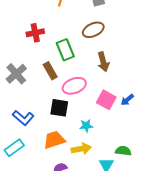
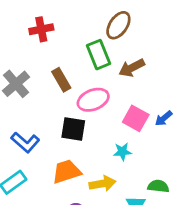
brown ellipse: (93, 30) -> (118, 25), turned -30
green rectangle: (65, 50) -> (98, 55), moved
brown arrow: (103, 62) -> (132, 68), turned 78
cyan star: (86, 126) -> (122, 152), moved

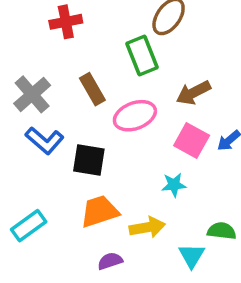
brown arrow: (132, 68) -> (193, 93), moved
black square: (73, 129) -> (89, 160), moved
blue L-shape: (25, 142) -> (45, 141), moved

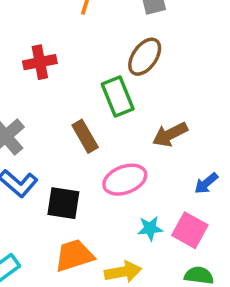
brown rectangle: (92, 89) -> (85, 136), moved
pink ellipse: (135, 116) -> (125, 180), moved
pink square: (192, 141) -> (190, 230), moved

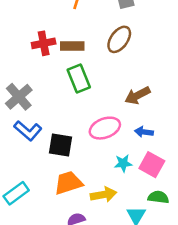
green rectangle: (118, 96) -> (79, 79), moved
brown rectangle: (85, 136) -> (72, 46), moved, turned -60
blue arrow: (206, 183) -> (144, 132), moved, turned 48

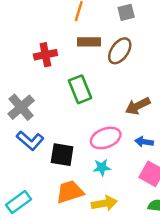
brown rectangle: (72, 46) -> (89, 42), moved
cyan star: (123, 163) -> (102, 167), moved

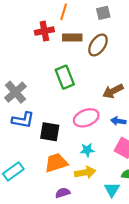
red cross: (45, 55) -> (44, 31), moved
blue L-shape: (30, 141) -> (23, 120), turned -30
cyan star: (102, 167) -> (87, 150), moved

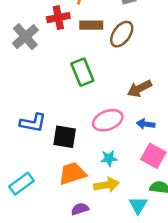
gray cross: (15, 92) -> (25, 37), moved

